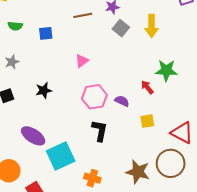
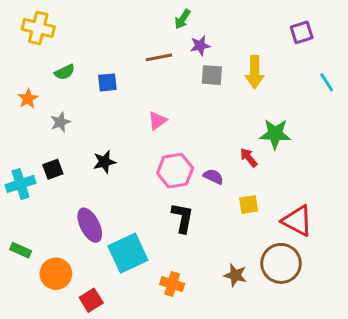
green semicircle: (15, 26) -> (65, 72), turned -32
gray square: (121, 28) -> (212, 75), turned -35
purple ellipse: (33, 136) -> (90, 225), turned 30
brown star: (138, 172) -> (235, 275), size x0.7

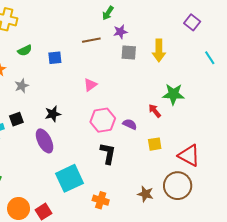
purple square: (302, 32) -> (192, 22), turned -35
purple ellipse: (90, 225) -> (45, 141), moved
orange circle: (56, 274) -> (19, 208), moved

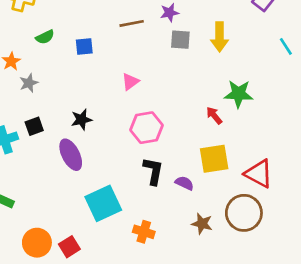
gray star: (22, 86) -> (29, 83), moved
purple semicircle: (130, 124) -> (184, 183), moved
yellow square: (155, 144) -> (214, 159), size x1.6

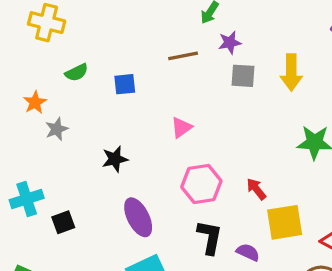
red arrow: (214, 115) -> (256, 189), moved
black star: (82, 120) -> (115, 159), moved
black square: (34, 126) -> (63, 222), moved
purple ellipse: (71, 155) -> (138, 217), moved

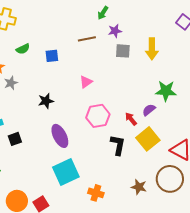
yellow square: (285, 222) -> (148, 139), turned -30
black L-shape: (210, 237) -> (118, 145), moved
purple semicircle: (248, 252) -> (149, 110), moved, turned -64

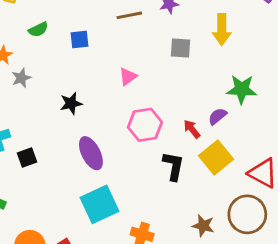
gray square: (123, 51) -> (180, 48), moved

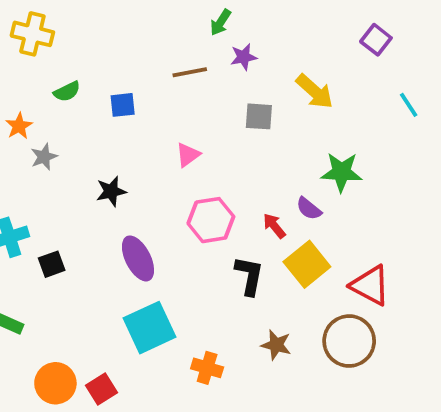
yellow arrow: (222, 30) -> (315, 91), turned -48
purple semicircle: (217, 116) -> (309, 209), turned -102
brown star: (203, 226) -> (276, 345), moved

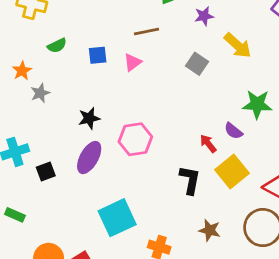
purple star: (244, 57) -> (204, 16), moved
gray square: (259, 116) -> (197, 64), turned 30
pink triangle: (188, 155) -> (133, 62), moved
pink hexagon: (211, 220) -> (135, 139), moved
purple ellipse: (138, 258) -> (89, 158), moved, turned 56

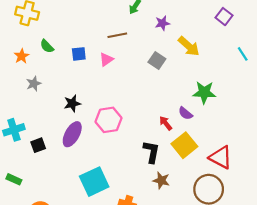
green semicircle: (57, 45) -> (47, 46), turned 72
orange star: (22, 71) -> (22, 56), moved
brown star: (210, 230) -> (161, 180), moved

